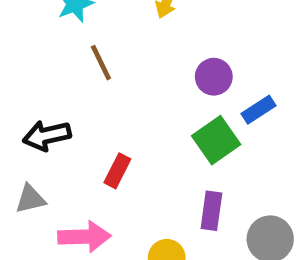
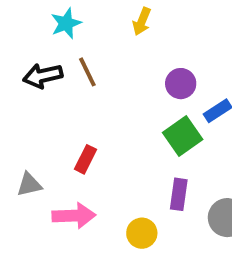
black arrow: (47, 136) -> (43, 76), moved
red rectangle: (117, 171) -> (85, 159), moved

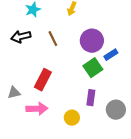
brown line: (87, 72) -> (53, 39), moved
purple circle: (181, 84) -> (92, 41), size x1.5
red rectangle: (85, 159) -> (43, 80), size x1.5

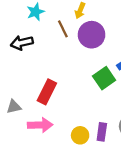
brown line: (53, 39) -> (63, 29), moved
purple circle: (92, 41) -> (92, 35), moved
purple rectangle: (91, 98) -> (102, 132), moved

